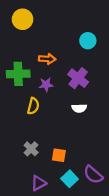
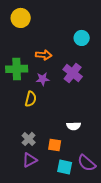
white semicircle: (79, 108) -> (74, 126), moved
cyan square: (70, 179) -> (65, 167), turned -35
purple triangle: (39, 183) -> (30, 160), moved

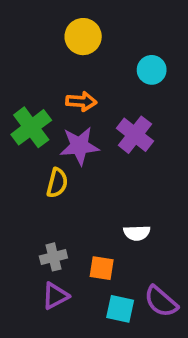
yellow circle: (21, 18) -> (83, 37), moved
green cross: (17, 69) -> (31, 127), turned -35
purple star: (43, 79) -> (79, 146), size x1.5
gray cross: (29, 139) -> (53, 257), turned 32

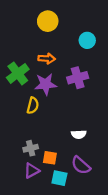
purple cross: (135, 135) -> (78, 78), turned 36
orange square: (102, 268) -> (50, 158), moved
purple semicircle: (161, 301) -> (81, 165), moved
cyan square: (120, 309) -> (59, 178), moved

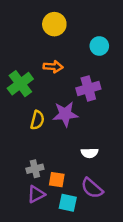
purple star: (46, 84) -> (65, 114), moved

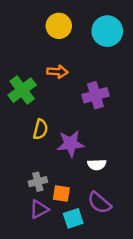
cyan circle: (99, 46) -> (107, 31), moved, size x1.5
purple star: (65, 114) -> (71, 144), moved
cyan square: (68, 203) -> (73, 218), turned -30

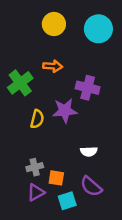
purple cross: (95, 95) -> (88, 88), turned 30
purple star: (71, 144) -> (65, 111), moved

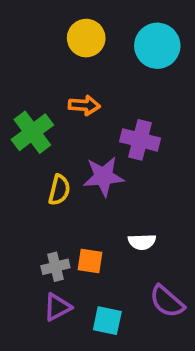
orange square: (56, 178) -> (90, 261), moved
purple semicircle: (91, 186) -> (167, 301), moved
cyan square: (67, 201) -> (107, 321), turned 30

